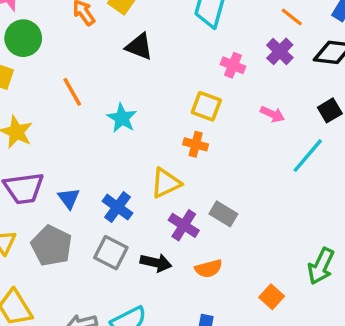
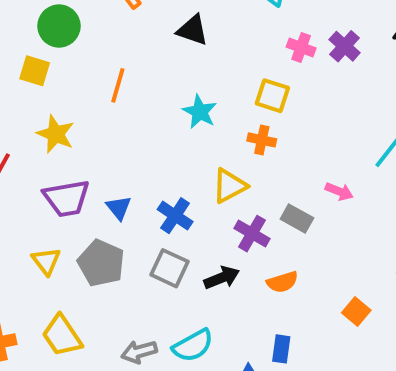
purple cross: (280, 51) -> (345, 46), moved
orange line: (72, 92) -> (118, 85), turned 48
pink arrow: (272, 114) -> (339, 191), moved
cyan star: (122, 118) -> (200, 112), moved
black arrow: (156, 263) -> (222, 278), turned -32

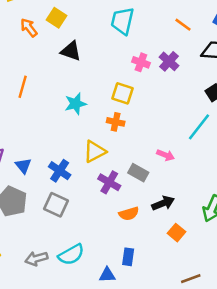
cyan star: (200, 112) -> (76, 104), turned 30
black arrow: (222, 278) -> (163, 203), moved

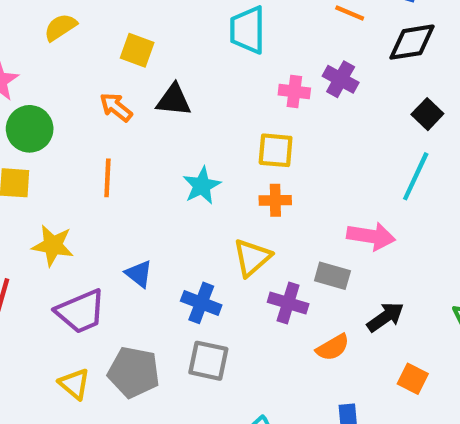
orange arrow: (29, 28) -> (116, 107), moved
pink arrow: (166, 155) -> (371, 236), size x1.5
blue triangle: (23, 166) -> (139, 274), moved
orange square: (176, 233) -> (413, 379), moved

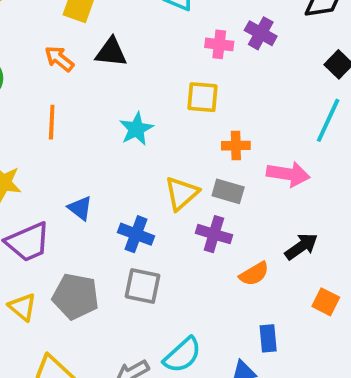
orange cross: (275, 200) -> (236, 146), moved
gray rectangle: (332, 276) -> (228, 191), moved

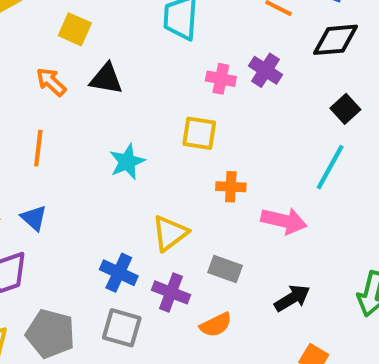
gray rectangle: (228, 191) -> (225, 269), moved
blue triangle: (80, 208) -> (34, 218), moved
purple cross: (214, 234) -> (171, 292), moved
orange semicircle: (254, 274) -> (216, 325), moved

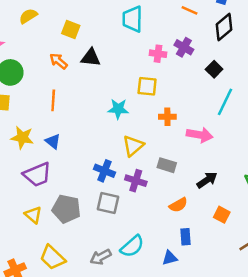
black diamond: (336, 40) -> (224, 27), turned -32
black square: (345, 109) -> (214, 69), moved
cyan star: (127, 162) -> (118, 109), moved, turned 30
orange semicircle: (216, 325) -> (178, 205), moved

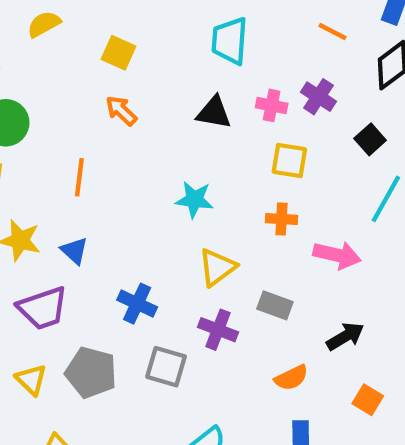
black triangle: (91, 58) -> (214, 113), moved
orange arrow: (59, 61) -> (121, 111), moved
yellow square: (147, 86) -> (289, 161), moved
blue cross: (104, 171) -> (137, 304), moved

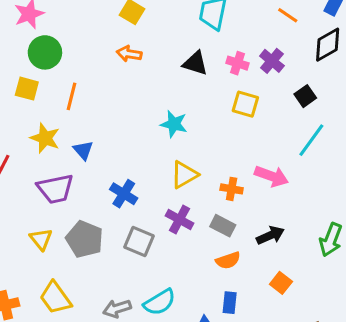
orange arrow: (121, 111) -> (129, 54), turned -40
orange line: (79, 177) -> (71, 96), moved
orange cross: (281, 219) -> (232, 189), moved
gray rectangle: (275, 305) -> (223, 226), moved

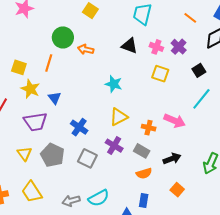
green circle: (45, 52) -> (63, 37), moved
orange arrow: (129, 54) -> (86, 49), moved
yellow square: (27, 89) -> (19, 67), moved

